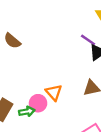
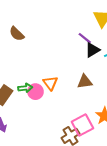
green arrow: (27, 112) -> (25, 88), moved

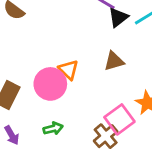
green arrow: (25, 88) -> (53, 129), moved
pink circle: (35, 92) -> (50, 84), size x1.5

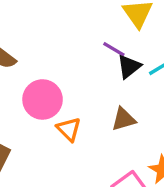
pink circle: (50, 84) -> (43, 99), moved

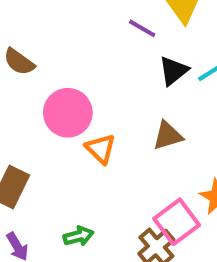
purple line: (114, 49) -> (142, 28), moved

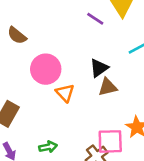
black triangle: (173, 71) -> (99, 68), moved
pink square: (177, 222) -> (110, 141), turned 32

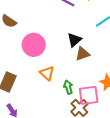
orange triangle: (65, 93) -> (47, 73), moved
green arrow: (48, 147) -> (68, 87), moved, turned -88

